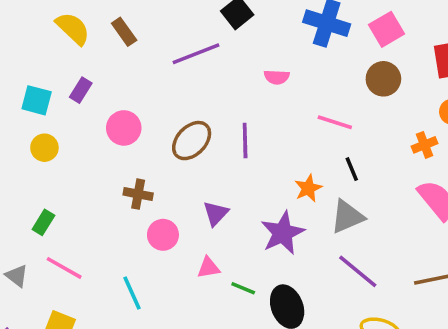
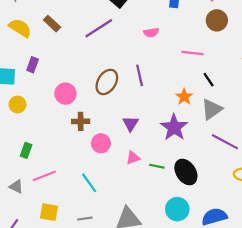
pink circle: (124, 128) -> (65, 94), moved
pink line: (64, 268) -> (44, 176), turned -40

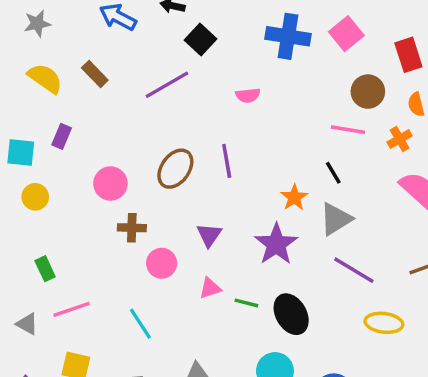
brown circle: (217, 20) -> (368, 92), moved
pink line: (192, 53) -> (348, 130), moved
green rectangle: (26, 150) -> (45, 269), turned -48

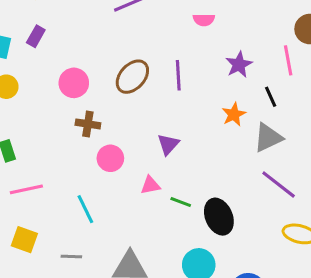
pink line: (348, 130) -> (288, 60), turned 64
purple triangle: (209, 235) -> (168, 144), moved
purple star: (276, 244) -> (239, 65), moved, size x0.7

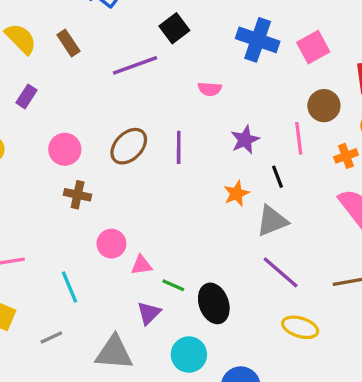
purple triangle: (168, 144) -> (149, 313), moved
pink circle: (110, 158) -> (111, 244), moved
gray line: (71, 257) -> (51, 338), turned -30

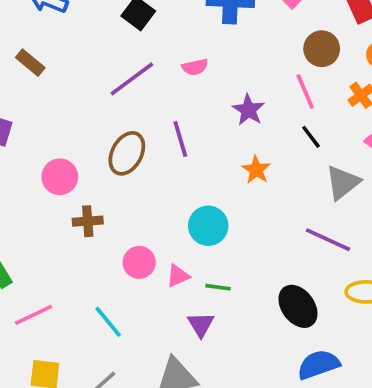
purple line: (135, 65) -> (132, 79), moved
black line: (277, 177) -> (311, 137), moved
gray triangle: (272, 221) -> (343, 182), moved
black ellipse: (214, 303) -> (298, 306), moved
cyan circle: (189, 355) -> (208, 226), moved

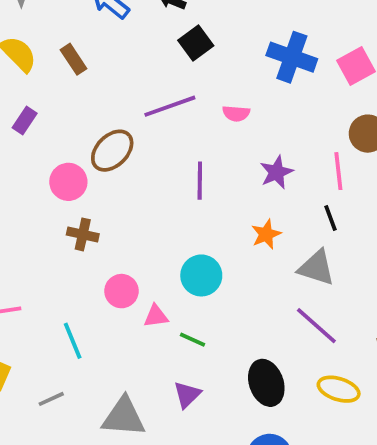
brown ellipse: (127, 153) -> (112, 151), moved
gray triangle: (343, 182) -> (316, 268), moved, turned 39
purple triangle: (201, 324) -> (187, 395), moved

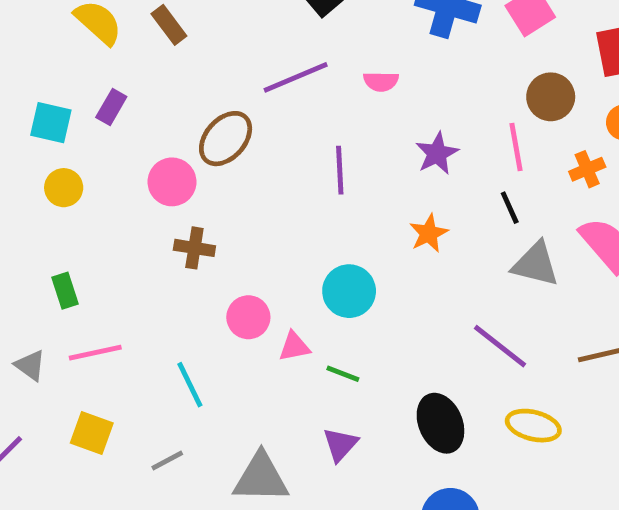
gray triangle: (316, 268) -> (536, 264), moved

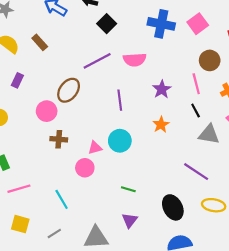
pink semicircle: (381, 81) -> (135, 60), size x1.5
cyan circle: (349, 291) -> (120, 141), moved
pink triangle: (294, 347) -> (95, 148), moved

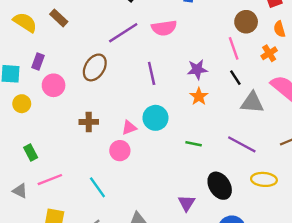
purple star: (162, 89) -> (197, 69), moved, turned 30
pink circle: (47, 111) -> (54, 85), moved
green line: (128, 189) -> (194, 144), moved
purple triangle: (130, 220) -> (187, 203), moved

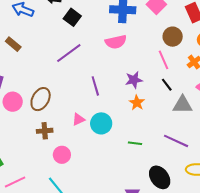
pink semicircle: (164, 28) -> (116, 42), moved
brown ellipse: (95, 67) -> (41, 99), moved
pink triangle: (129, 128) -> (78, 119), moved
pink circle: (120, 151) -> (62, 155), moved

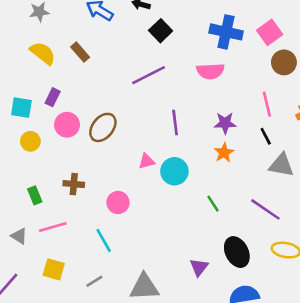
brown circle: (173, 37) -> (284, 62), moved
brown cross: (45, 131) -> (74, 184), moved
green line: (135, 143) -> (213, 204), turned 40

